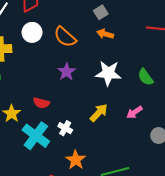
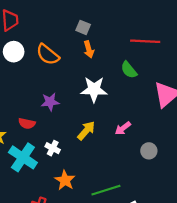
gray square: (101, 12) -> (83, 27), turned -32
orange arrow: (105, 34) -> (89, 49), turned -119
purple star: (67, 72) -> (50, 102), moved, turned 30
green semicircle: (146, 77) -> (129, 70), moved

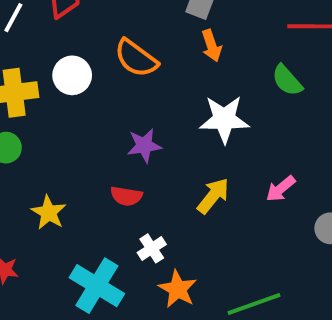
white circle: (14, 52) -> (72, 75), moved
red semicircle: (27, 123) -> (126, 196), moved
white cross: (53, 148) -> (152, 248), moved, turned 32
cyan cross: (23, 157) -> (97, 286), moved

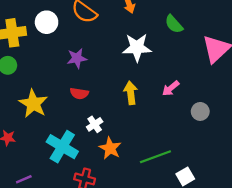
purple star: (144, 145) -> (77, 58), moved
yellow arrow: (213, 196) -> (131, 93), turned -45
yellow star: (49, 213) -> (33, 104), size x1.4

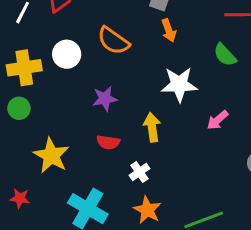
pink arrow: (171, 88) -> (218, 120), moved
yellow arrow: (131, 93) -> (152, 127), moved
white cross: (95, 124) -> (139, 172), moved

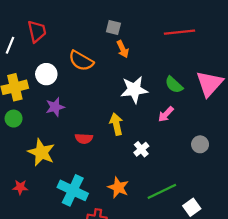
green semicircle: (225, 55) -> (174, 85), moved
purple star: (105, 99) -> (55, 107), moved
white cross: (139, 172) -> (141, 149), moved

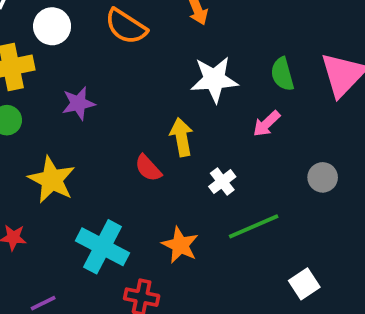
white circle: (46, 74) -> (52, 26), moved
green semicircle: (174, 85) -> (282, 74), turned 30
red semicircle: (84, 138) -> (148, 168), moved, turned 42
green line: (162, 191) -> (254, 226), moved

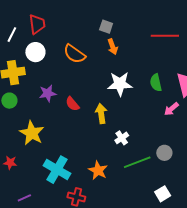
pink arrow: (266, 124) -> (171, 109), moved
red semicircle: (148, 168) -> (72, 104), moved
gray circle: (323, 177) -> (164, 153), moved

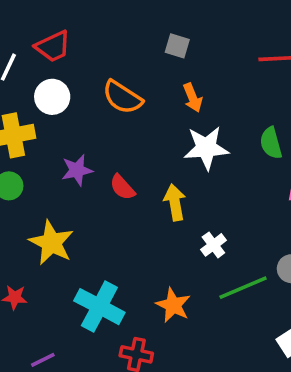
red trapezoid: (37, 24) -> (53, 46), turned 75
orange arrow: (113, 47) -> (193, 98), moved

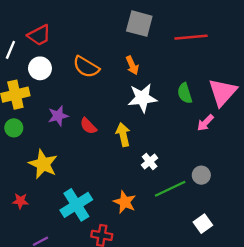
gray square: (177, 46) -> (139, 24), moved, size x1.6
cyan cross: (99, 307) -> (76, 205), turned 32

